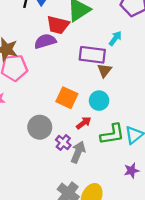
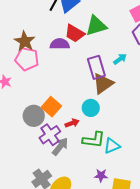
purple rectangle: (92, 55) -> (96, 67), turned 50
brown triangle: (104, 70) -> (103, 84), size x1.6
orange square: (67, 98) -> (51, 107), moved
purple cross: (63, 143) -> (50, 135), size x1.5

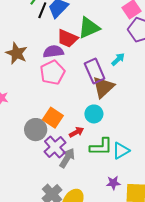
pink pentagon: (27, 59) -> (53, 73), moved, turned -30

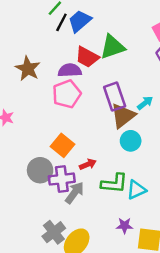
cyan arrow: (118, 59) -> (145, 103), moved
cyan circle: (94, 114) -> (131, 141), moved
gray circle: (36, 130) -> (40, 170), moved
purple cross: (55, 147) -> (62, 179), turned 30

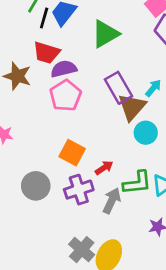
red trapezoid: (87, 57) -> (46, 53), moved
gray circle: (40, 170) -> (36, 186), moved
gray arrow: (75, 193) -> (112, 201), moved

